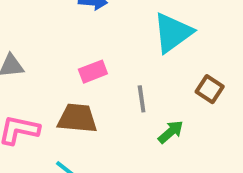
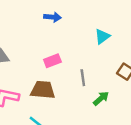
cyan triangle: (173, 33) -> (102, 36), size x0.6

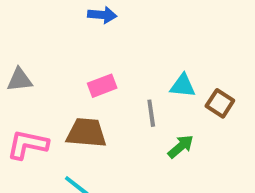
cyan triangle: (102, 36) -> (183, 86), moved, turned 42

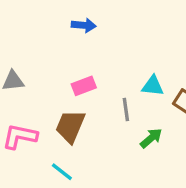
brown trapezoid: (86, 133) -> (70, 126), turned -72

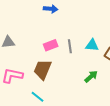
gray line: (126, 109) -> (70, 46), moved

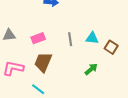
pink rectangle: (51, 45) -> (38, 38), moved

